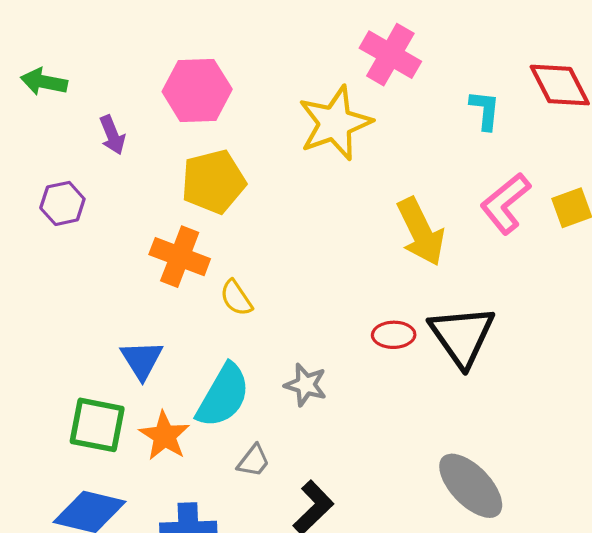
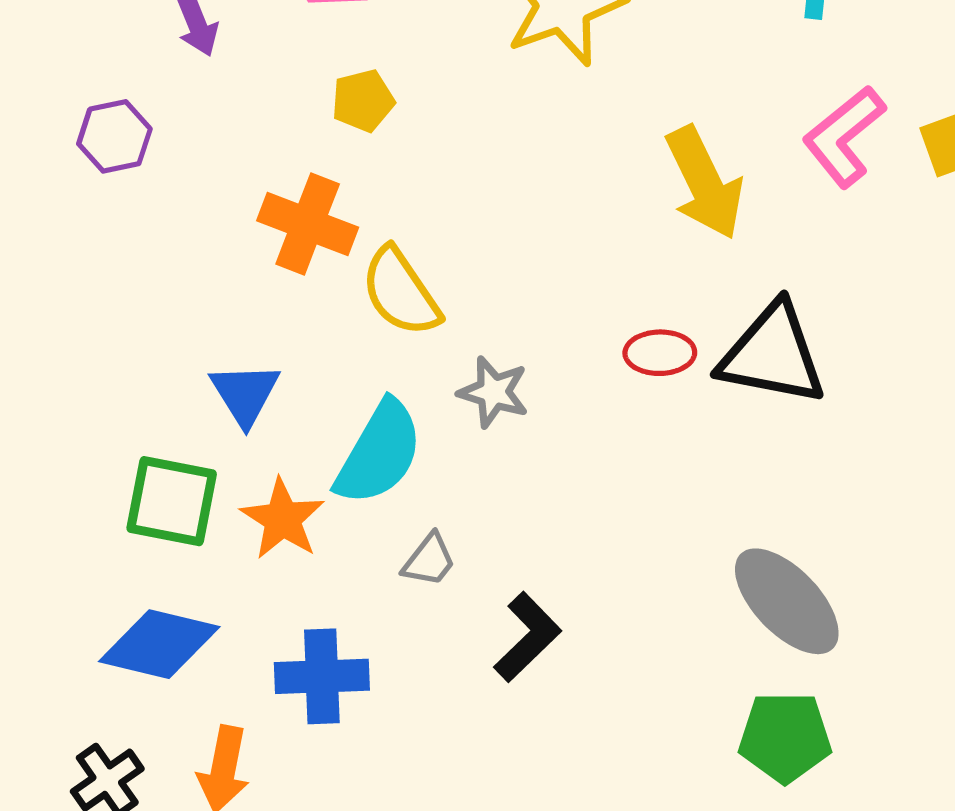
yellow pentagon: (213, 182) -> (363, 101), size x0.6
yellow semicircle: (236, 298) -> (401, 292), size x1.5
black triangle: (462, 336) -> (772, 355), turned -44
gray star: (306, 385) -> (494, 392), moved

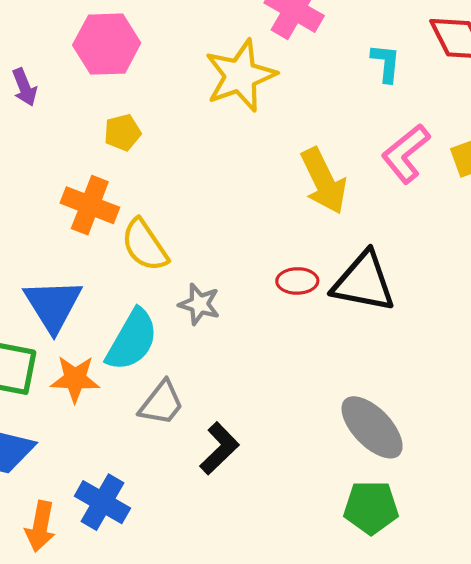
blue triangle: (245, 394) -> (53, 305), size x1.4
orange star: (283, 519) -> (75, 379), turned -30
gray trapezoid: (429, 560) -> (161, 403), size x1.4
blue cross: (322, 676) -> (102, 502), moved, turned 32

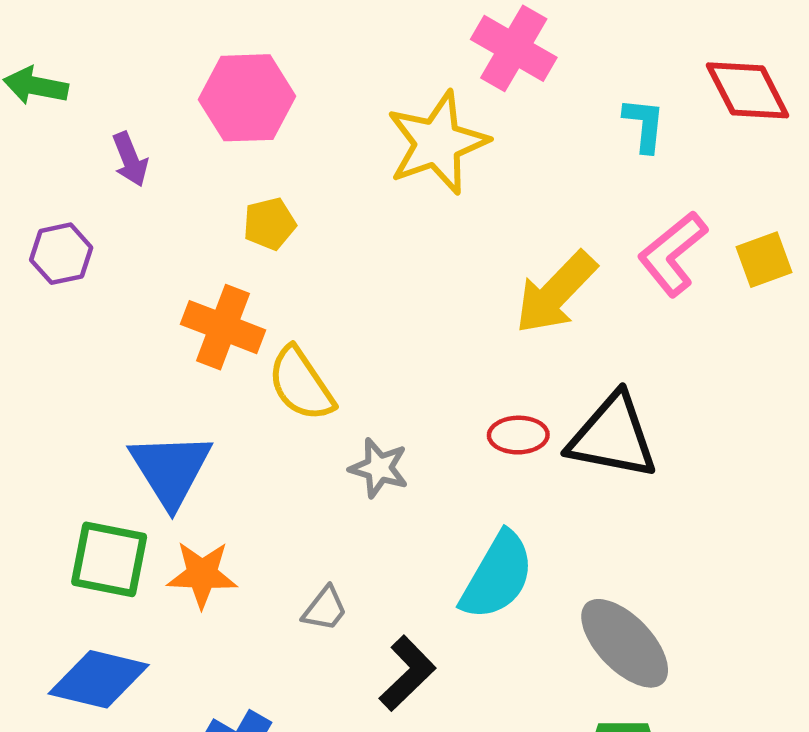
yellow arrow: (324, 181) -> (556, 293), turned 70
cyan semicircle: (132, 340) -> (497, 576), moved
gray trapezoid: (161, 403) -> (325, 609), size x0.7

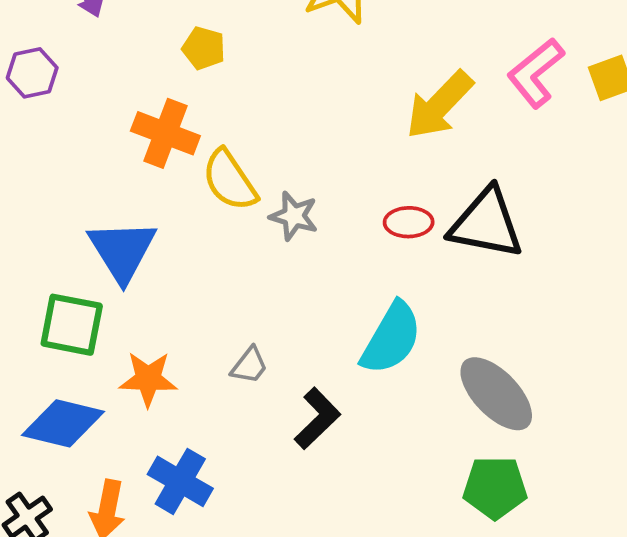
yellow pentagon: (269, 224) -> (204, 48), turned 30
gray star: (379, 468) -> (294, 216), moved
orange star: (202, 574) -> (148, 379), moved

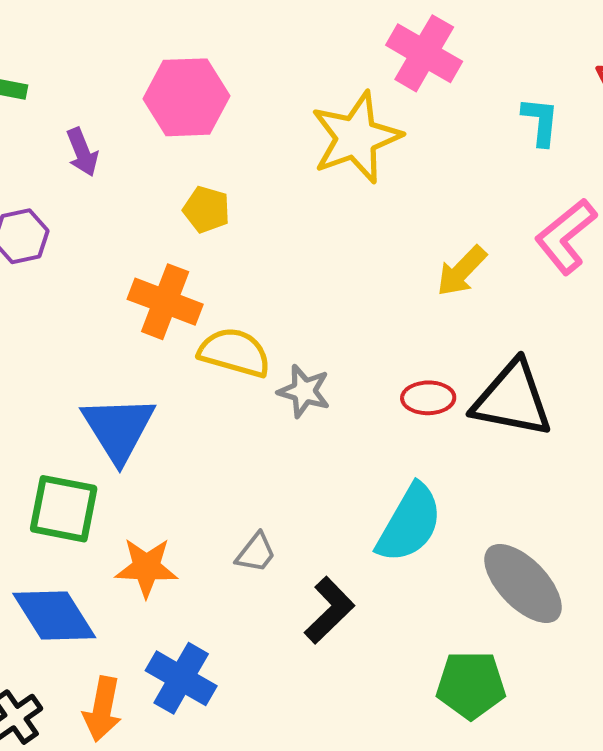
yellow arrow: (439, 105) -> (462, 271), size x0.7
yellow semicircle: (230, 180) -> (235, 352), turned 140
blue diamond: (63, 423) -> (54, 616), turned 44
green pentagon: (495, 488) -> (471, 685), moved

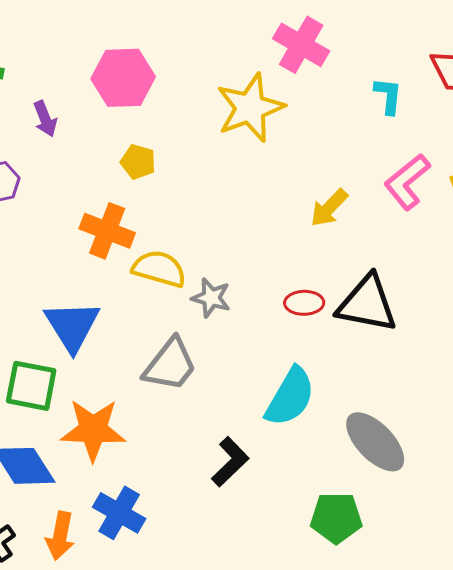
gray trapezoid: (256, 553) -> (170, 365), moved, size x1.8
orange star: (146, 567) -> (93, 430), size x1.4

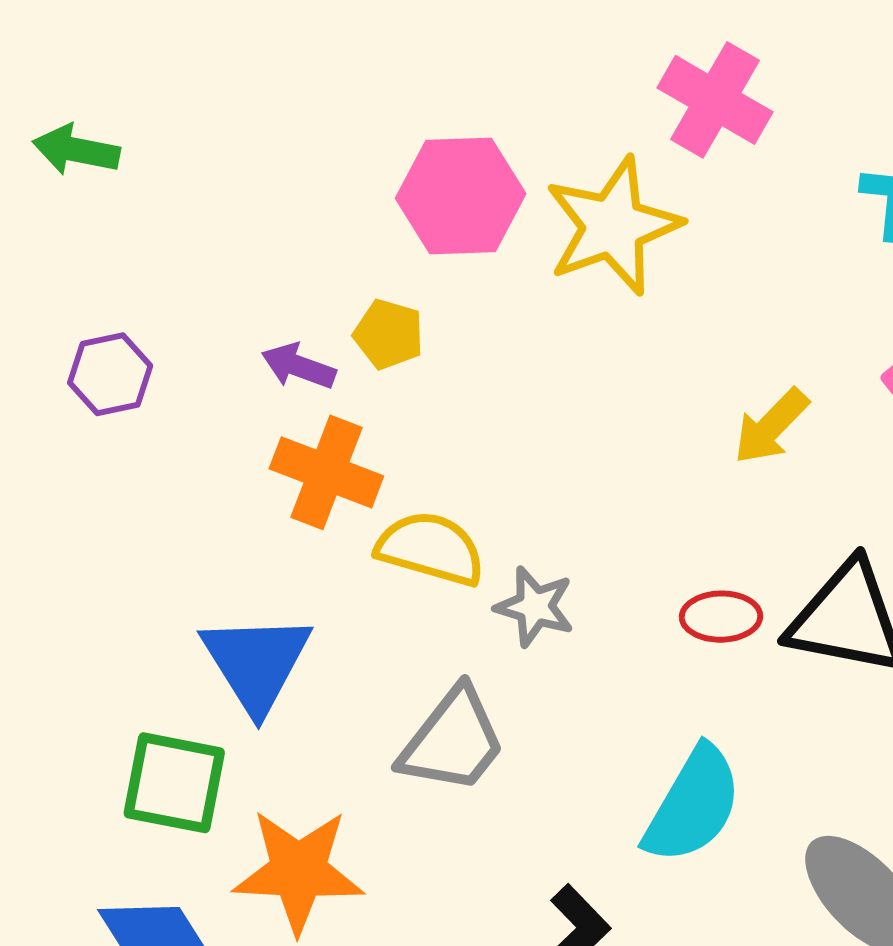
pink hexagon: (123, 78) -> (461, 196), moved
purple arrow: (45, 119) -> (298, 366), moved, turned 132

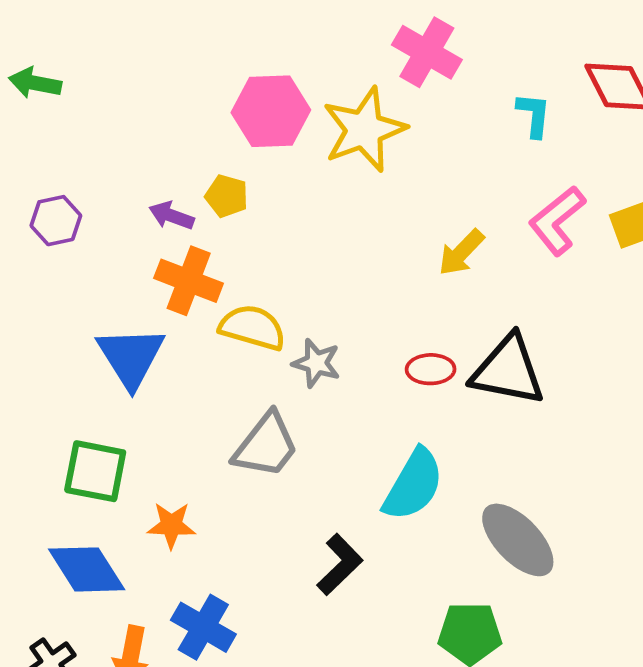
blue triangle: (256, 663) -> (131, 357), moved
orange star: (298, 871) -> (171, 525), size x0.6

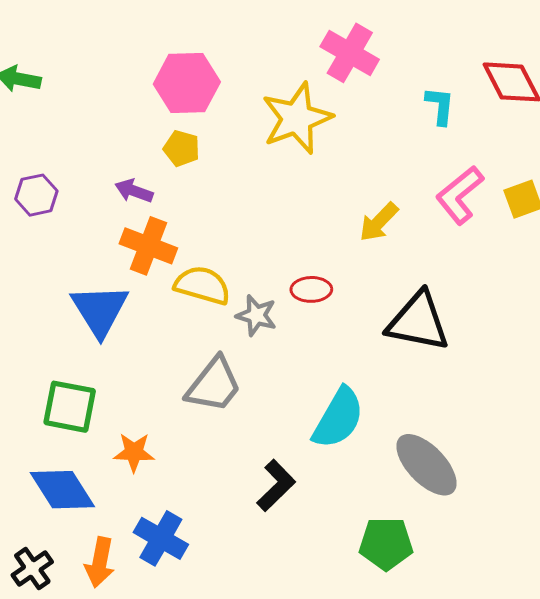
pink hexagon: (271, 111) -> (187, 83), moved
yellow pentagon: (227, 196) -> (182, 148), moved
red ellipse: (431, 369) -> (311, 289), moved

